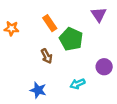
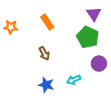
green pentagon: (71, 39) -> (88, 37), moved
blue star: (38, 90) -> (46, 85), moved

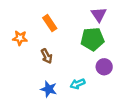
orange star: (11, 27) -> (20, 38), moved
green pentagon: (88, 37) -> (92, 39), turned -30

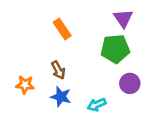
orange star: (20, 38) -> (25, 85), moved
blue star: (49, 89) -> (61, 97), moved

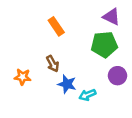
purple triangle: (123, 18) -> (111, 17), turned -30
blue star: (61, 97) -> (67, 84), moved

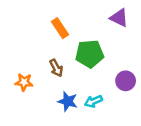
green pentagon: (104, 44) -> (90, 54), moved
blue star: (67, 84) -> (68, 101), moved

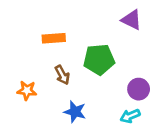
orange rectangle: (60, 28) -> (54, 38), moved, turned -60
cyan arrow: (93, 101) -> (130, 116), moved

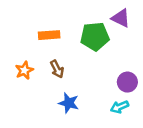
green pentagon: (99, 59) -> (95, 36), moved
orange star: (27, 90) -> (24, 70), moved, turned -30

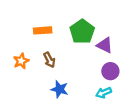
purple triangle: (121, 18) -> (105, 45), moved
green pentagon: (95, 36) -> (82, 32), turned -30

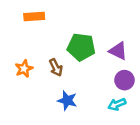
orange rectangle: (43, 30) -> (34, 17), moved
green pentagon: (82, 32) -> (81, 47), moved, turned -30

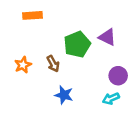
green pentagon: (81, 47) -> (77, 44), turned -30
purple triangle: (118, 51) -> (107, 37), moved

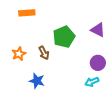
purple triangle: (107, 37) -> (98, 30), moved
blue star: (64, 95) -> (37, 81), moved

